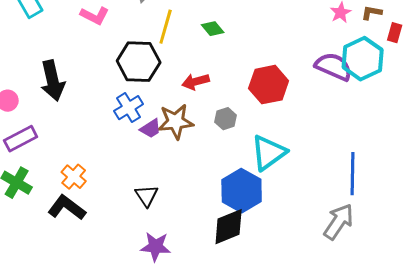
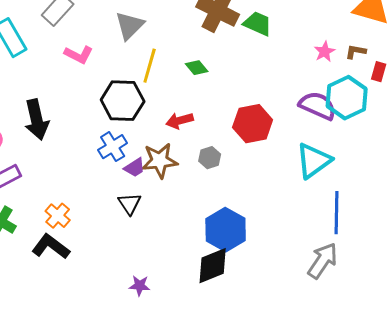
cyan triangle: (269, 153) -> (314, 161), moved
black triangle: (147, 196) -> (130, 204), moved
purple star: (156, 247) -> (140, 286), size x0.7

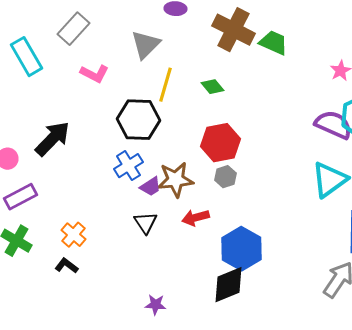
black arrow: (37, 120) -> (52, 139), turned -123
red arrow: (180, 121) -> (195, 218), moved
red hexagon: (253, 124) -> (220, 143), moved
black L-shape: (51, 247) -> (66, 266), size x0.6

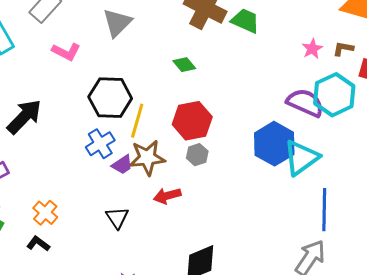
yellow line: (165, 85) -> (137, 121), moved
black triangle: (145, 223) -> (117, 218), moved
blue hexagon: (241, 249) -> (274, 144), moved

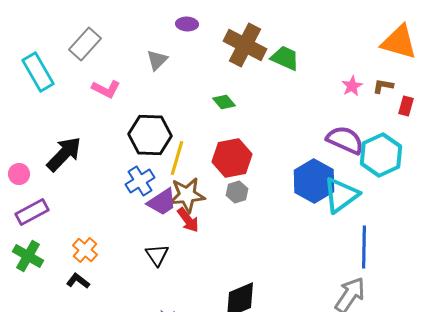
gray triangle: (117, 23) -> (157, 60), size x0.7
cyan hexagon: (334, 95) -> (381, 155), moved
purple trapezoid: (122, 165) -> (162, 202), size x1.4
red arrow: (167, 196) -> (188, 220), moved, turned -112

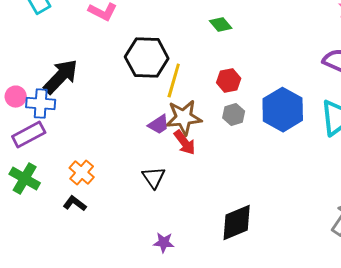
red hexagon: (232, 158) -> (229, 81), size x0.6
blue cross: (140, 181) -> (41, 104), moved, turned 36
blue hexagon: (314, 181) -> (283, 110), moved
purple trapezoid: (162, 202) -> (159, 125), size x0.7

